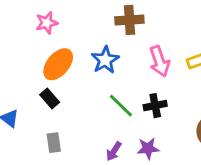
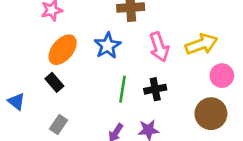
green line: (121, 106) -> (122, 89), turned 55
gray rectangle: (54, 143) -> (59, 125), turned 42

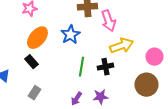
yellow arrow: (201, 44) -> (121, 46), moved
pink arrow: (159, 47) -> (108, 21), moved

